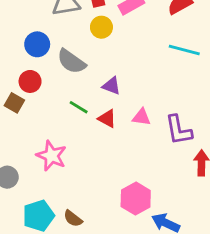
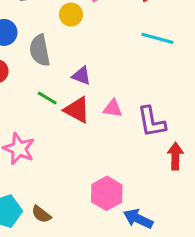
gray semicircle: (71, 61) -> (40, 50), turned 44
red triangle: (107, 119) -> (77, 110), size x1.4

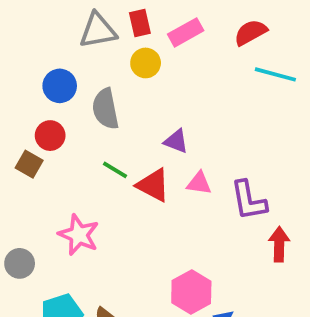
cyan line: (157, 38) -> (275, 74), moved
purple triangle: (81, 76) -> (176, 141), moved

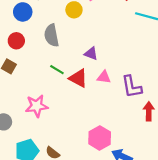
blue circle: (60, 86) -> (23, 12), moved
red circle: (50, 136) -> (16, 41), moved
pink star: (79, 235) -> (37, 106), turned -30

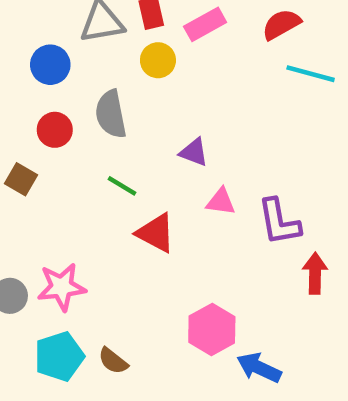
red circle: (16, 41) -> (55, 130), moved
red triangle: (78, 78) -> (156, 233), moved
pink star: (37, 106) -> (61, 287), moved

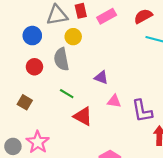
yellow circle: (158, 60) -> (73, 37), moved
brown square: (21, 179) -> (25, 102), moved
pink star: (61, 287) -> (38, 142), turned -30

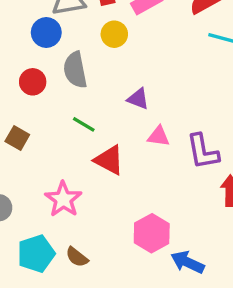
blue circle: (32, 36) -> (46, 32), moved
yellow circle: (73, 37) -> (114, 34), moved
pink star: (38, 142) -> (63, 199), moved

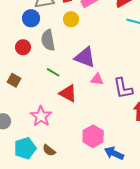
purple triangle: (138, 99) -> (85, 57), size x1.6

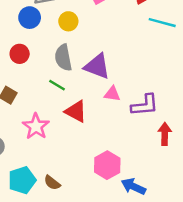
yellow circle: (71, 19) -> (68, 21), moved
gray semicircle: (48, 40) -> (63, 58), moved
purple L-shape: (123, 88) -> (145, 105), turned -85
pink star: (41, 116) -> (36, 126), moved

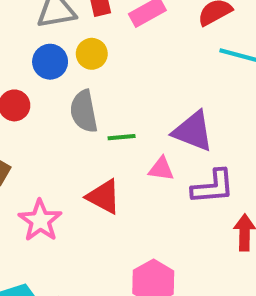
blue circle: (30, 18) -> (50, 62), moved
purple triangle: (97, 66) -> (193, 131), moved
green line: (57, 85) -> (122, 137), moved, turned -36

